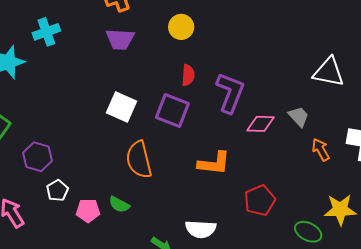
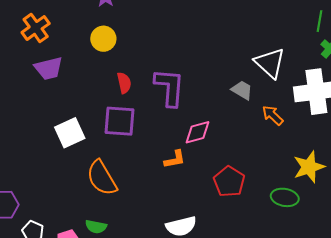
white triangle: (329, 72) -> (270, 63), moved, turned 48
white square: (121, 107) -> (70, 133), turned -32
pink diamond: (260, 124) -> (197, 132), moved
orange L-shape: (214, 163) -> (175, 159), size x0.7

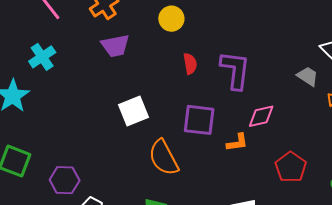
purple square: (120, 121) -> (199, 120), moved

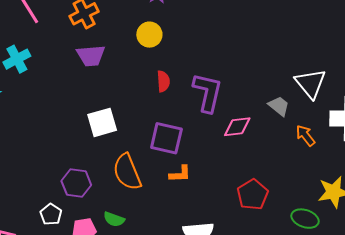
pink diamond: (261, 116) -> (237, 127), moved
orange L-shape: (237, 142) -> (180, 174), moved
purple hexagon: (65, 180) -> (76, 183), moved

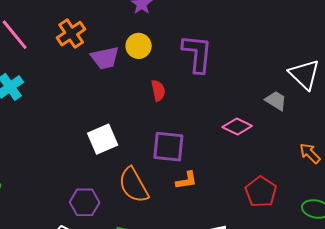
purple trapezoid: (91, 56) -> (105, 58), moved
purple L-shape: (208, 92) -> (197, 54), moved
pink diamond: (237, 127) -> (237, 127), turned 40
orange arrow: (305, 136) -> (310, 153), moved

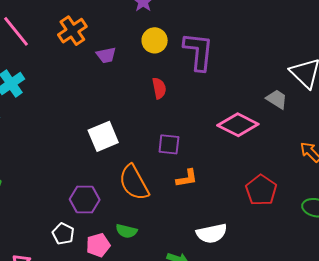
yellow circle: (139, 46) -> (155, 40), moved
purple trapezoid: (105, 58) -> (106, 55), size x0.7
pink diamond: (237, 127) -> (238, 125), size x1.4
purple square: (168, 147) -> (169, 144), size x0.7

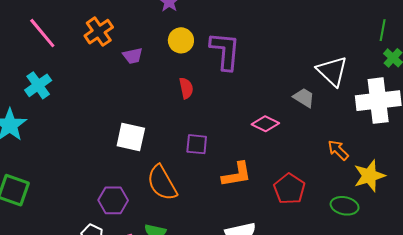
pink diamond: (238, 125) -> (265, 124), size x0.7
white square: (103, 136) -> (131, 137), turned 36
orange L-shape: (187, 178) -> (237, 175), moved, size x1.4

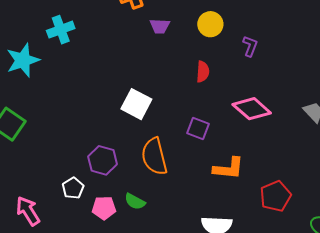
purple L-shape: (225, 51) -> (250, 46), size x0.5
pink diamond: (265, 124) -> (252, 109), moved, size x1.4

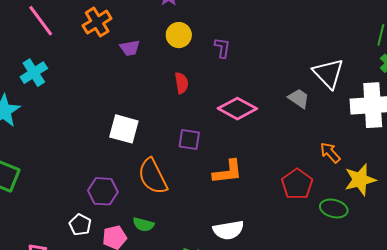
red pentagon: (275, 196) -> (297, 184), moved

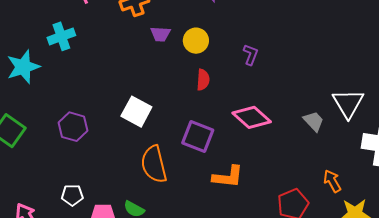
yellow circle: (179, 35) -> (196, 41), moved
purple square: (189, 140) -> (198, 137), size x1.4
purple hexagon: (103, 191) -> (73, 127), moved
white pentagon: (80, 225) -> (72, 195), turned 30

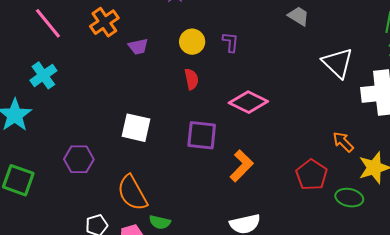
yellow circle: (196, 41) -> (192, 42), moved
gray trapezoid: (314, 121) -> (299, 16), moved
orange semicircle: (154, 164) -> (132, 193), moved
orange L-shape: (228, 177) -> (242, 166), turned -36

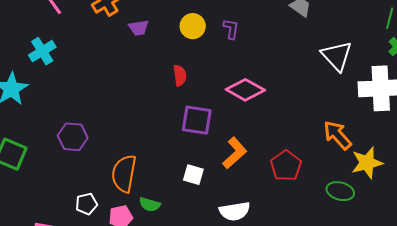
red semicircle: (192, 79) -> (180, 75), moved
white square: (136, 128) -> (193, 175), moved, size x0.7
orange arrow: (343, 142) -> (338, 135), size x1.4
red pentagon: (312, 175) -> (286, 166), moved
orange semicircle: (132, 193) -> (124, 174), turned 36

